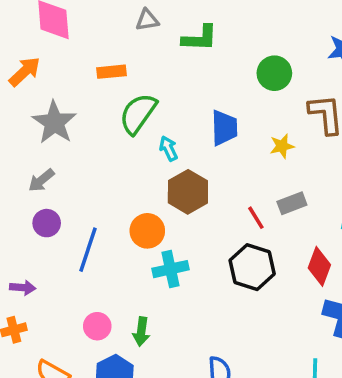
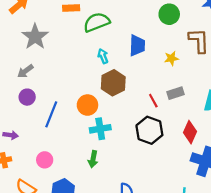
green semicircle: (138, 114) -> (97, 22), moved, turned 30
pink circle: (97, 326) -> (45, 160), moved
green arrow: (141, 332) -> (93, 159), moved

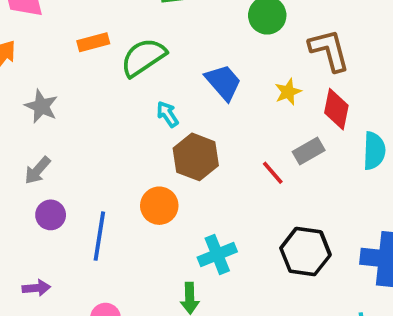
gray star: (35, 37) -> (41, 106), size x0.7
blue trapezoid: (137, 45) -> (223, 82), turned -30
cyan cross: (100, 129) -> (217, 255), moved
black hexagon: (149, 130) -> (305, 252), moved
red diamond: (190, 132) -> (336, 109), moved

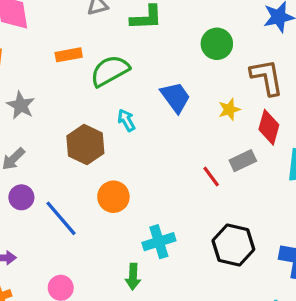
brown hexagon: (196, 157) -> (85, 145), moved
blue line: (99, 236) -> (61, 218), turned -54

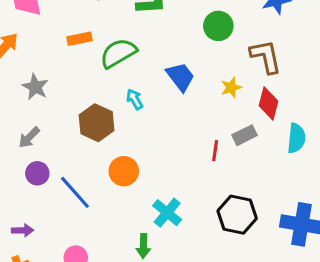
red line: (211, 176) -> (215, 151), turned 45
cyan cross: (159, 242) -> (167, 213), turned -32

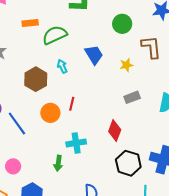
red diamond: (269, 103) -> (115, 131), moved
red line: (215, 151) -> (72, 104), moved
cyan cross: (167, 213) -> (76, 143), turned 36
black hexagon: (237, 215) -> (128, 163), moved

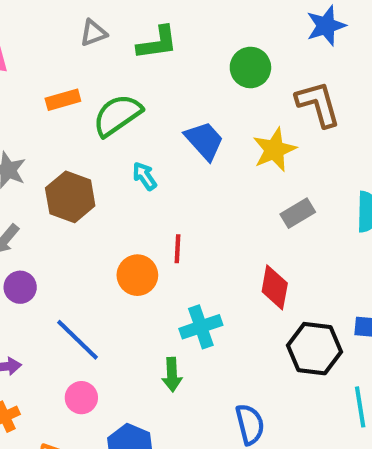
yellow star: (126, 65) -> (274, 150), size x1.5
brown hexagon: (36, 79) -> (70, 197), moved
blue line: (17, 123) -> (77, 340), moved

